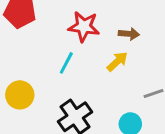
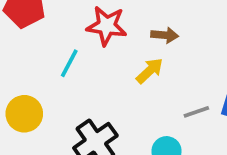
cyan line: (66, 63) -> (69, 63), moved

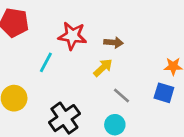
gray line: (196, 112) -> (121, 96), moved, turned 60

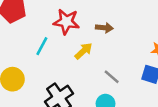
yellow arrow: (103, 68) -> (83, 51), moved

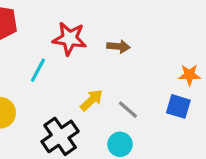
yellow arrow: (83, 51) -> (92, 100), moved

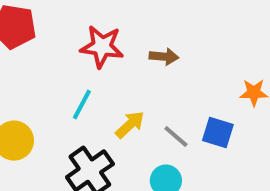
cyan line: (38, 70) -> (82, 105), moved
blue square: (178, 106) -> (218, 133), moved

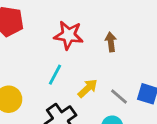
brown arrow: (164, 57) -> (111, 42), turned -102

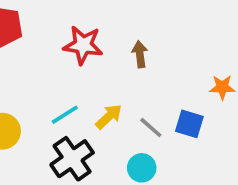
cyan line: (55, 75) -> (65, 115), moved, turned 30

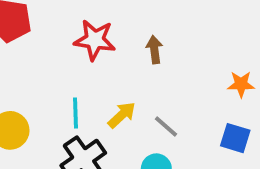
cyan line: (65, 115) -> (76, 113), turned -60
blue square: (189, 124) -> (235, 138), moved

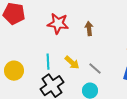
yellow arrow: (122, 115) -> (72, 63), turned 84

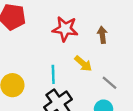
yellow arrow: (72, 63) -> (83, 64), moved

